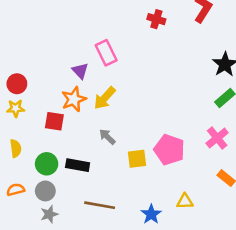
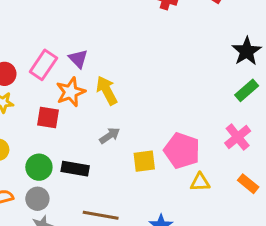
pink rectangle: (106, 53) -> (43, 65), moved, turned 60
yellow arrow: (105, 98) -> (107, 90), turned 110
gray arrow: (107, 137) -> (110, 136), turned 102
yellow triangle: (185, 201) -> (200, 182), moved

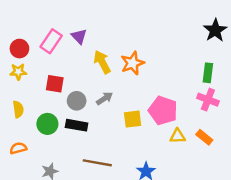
green rectangle: (247, 90) -> (208, 73), moved, turned -42
orange star: (71, 92) -> (133, 63), moved
pink cross: (238, 137) -> (208, 100), turned -30
orange rectangle: (248, 184) -> (204, 137), moved
gray circle: (37, 199) -> (77, 101), moved

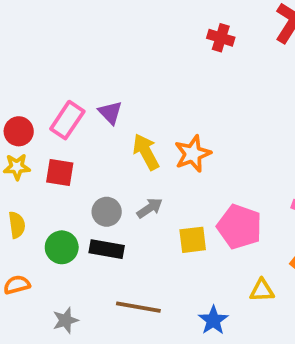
red square: (55, 84) -> (60, 172), moved
yellow triangle: (178, 136) -> (262, 290), moved

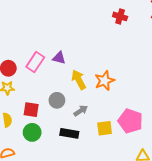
purple triangle: (110, 113) -> (59, 58), turned -32
red square: (60, 172) -> (31, 110), moved
gray circle: (107, 212) -> (57, 100), moved
black rectangle: (107, 249) -> (69, 133), moved

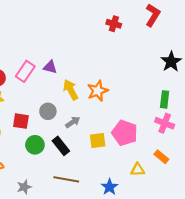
green circle: (32, 132) -> (35, 145), moved
black rectangle: (69, 133) -> (61, 146), turned 42

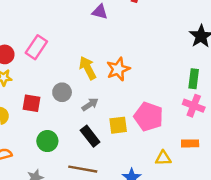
purple triangle: (50, 67) -> (100, 12), moved
green circle: (35, 145) -> (47, 141), moved
black rectangle: (61, 146) -> (90, 136), moved
orange rectangle: (161, 157) -> (190, 143), turned -40

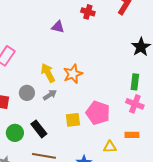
gray arrow: (90, 104) -> (50, 95), moved
black rectangle: (90, 136) -> (39, 129), moved

